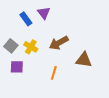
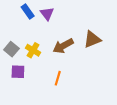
blue rectangle: (26, 19) -> (28, 11), moved
brown triangle: (84, 60) -> (92, 39), moved, turned -30

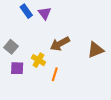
brown triangle: (92, 39) -> (96, 50), moved
yellow cross: (33, 50) -> (38, 60), moved

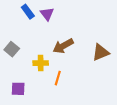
yellow cross: (38, 60) -> (41, 63), turned -32
purple square: (17, 68) -> (18, 89), moved

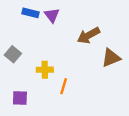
blue rectangle: (28, 12) -> (31, 13), turned -40
brown arrow: (63, 46) -> (89, 35), moved

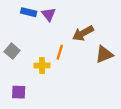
orange line: (64, 86) -> (60, 52), moved

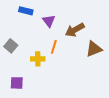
purple triangle: (49, 14) -> (49, 21), moved

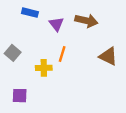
brown arrow: (75, 30) -> (86, 21), moved, turned -138
brown triangle: (94, 49) -> (108, 56), turned 48

